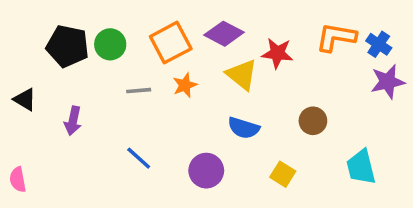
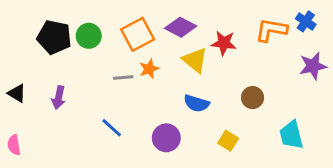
blue cross: (379, 44) -> (306, 21), moved
gray line: (139, 91) -> (123, 77), moved
black triangle: (25, 99) -> (17, 93), moved

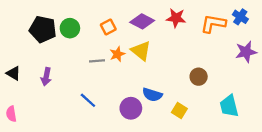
orange square: (138, 34) -> (108, 27), size x0.6
red star: (224, 43) -> (176, 18), moved
yellow triangle: (195, 60) -> (141, 51), moved
blue semicircle: (196, 103) -> (152, 95), moved

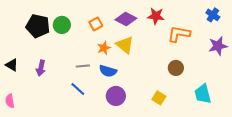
orange L-shape: (213, 24) -> (179, 34), moved
gray line: (97, 61) -> (83, 66), moved
blue semicircle: (152, 95) -> (108, 71), moved

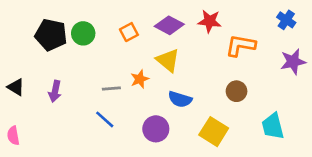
orange star: (104, 48) -> (140, 79), moved
blue semicircle: (108, 71) -> (180, 99), moved
yellow square: (159, 98) -> (214, 132), size x1.5

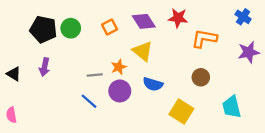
purple diamond: (169, 25) -> (144, 21), turned 30
purple arrow: (55, 91) -> (44, 67), moved
purple circle: (156, 129) -> (120, 91), moved

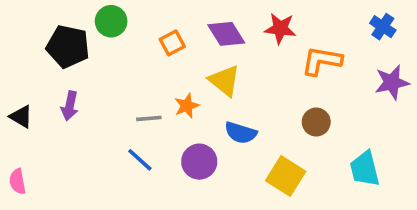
green circle: (71, 28) -> (111, 21), moved
purple circle: (120, 91) -> (199, 162), moved

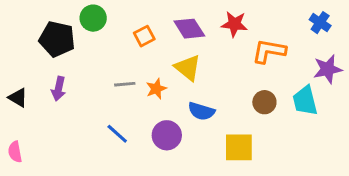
gray line: (149, 118) -> (125, 84), moved
cyan trapezoid: (365, 169) -> (305, 101), moved
yellow square: (286, 176) -> (239, 147), turned -32

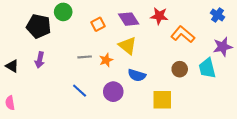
orange L-shape: (269, 51) -> (183, 34), turned 30

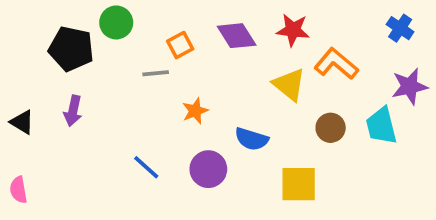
yellow triangle: (128, 46) -> (289, 85), moved
gray line: (85, 57) -> (156, 73), moved

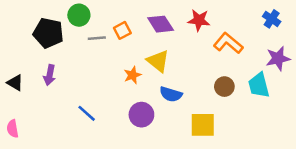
gray line: (156, 73) -> (97, 38), moved
yellow triangle: (289, 85) -> (158, 61), moved
blue line: (146, 167) -> (87, 113), moved

